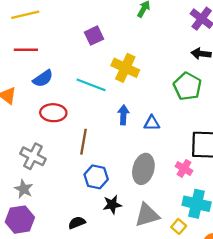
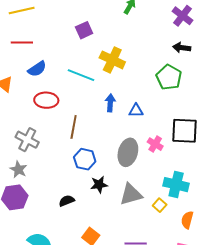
pink cross: (184, 168) -> (155, 144), moved

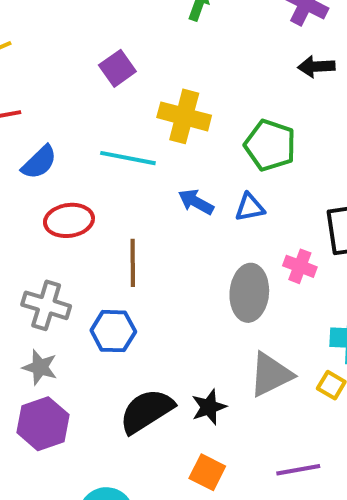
green pentagon: (169, 77) -> (270, 145), moved
blue arrow: (110, 103) -> (196, 202), turned -54
blue hexagon: (85, 159) -> (113, 331), moved
black star: (99, 185) -> (209, 407), moved
black semicircle: (67, 201) -> (147, 411), size x1.8

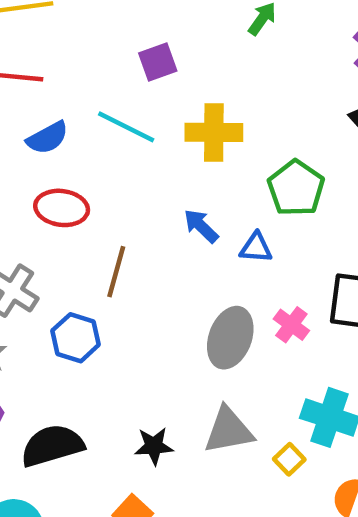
yellow cross: (184, 116) -> (214, 132), turned -30
cyan line: (128, 158) -> (126, 127), moved
black semicircle: (147, 411) -> (52, 446), moved

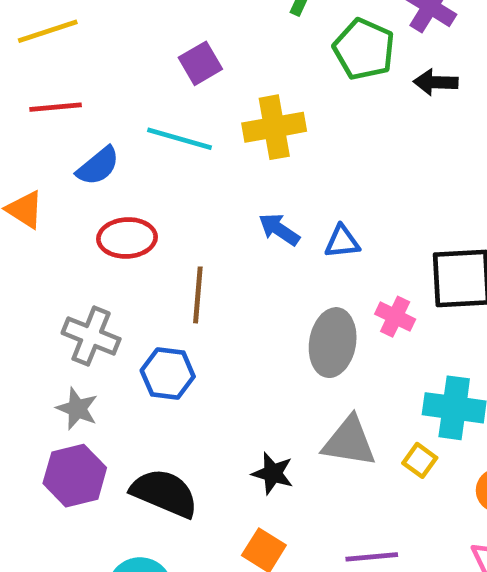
green pentagon: (296, 188) -> (364, 49), moved
gray triangle: (229, 430) -> (349, 442), turned 30
black semicircle: (52, 446) -> (164, 493), turned 50
black star: (154, 446) -> (273, 473), turned 30

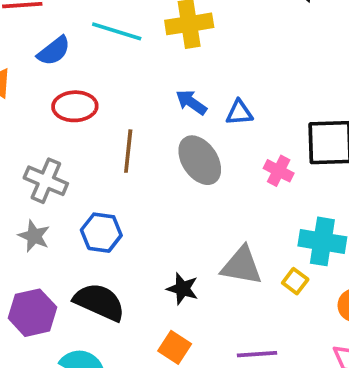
gray ellipse: (333, 343) -> (200, 160), moved, turned -45
blue hexagon: (168, 373) -> (101, 233), moved
purple hexagon: (75, 476) -> (32, 313), moved

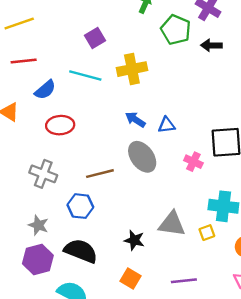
brown line: (128, 151) -> (100, 174), moved, turned 72
gray star: (34, 236) -> (38, 225), moved
yellow square: (295, 281) -> (207, 233), turned 35

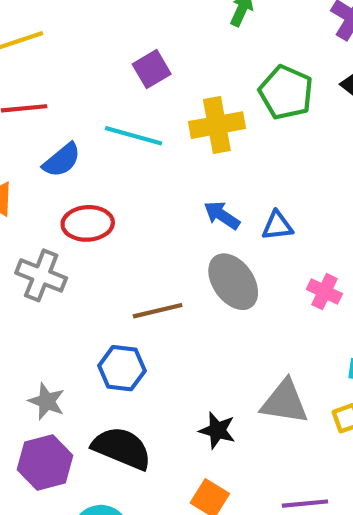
green pentagon: (176, 30) -> (286, 92), moved
gray cross: (43, 174) -> (41, 275), moved

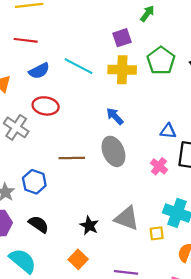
purple square: (152, 69) -> (122, 38), moved
blue triangle: (277, 226) -> (168, 131), moved
blue hexagon: (122, 368) -> (34, 182), moved
black semicircle: (122, 448) -> (39, 224), size x0.7

